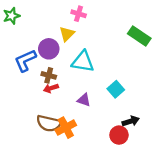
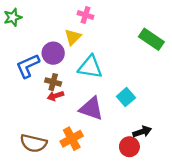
purple triangle: (84, 100) -> (91, 109), size x1.6
brown semicircle: (49, 123) -> (34, 143), moved

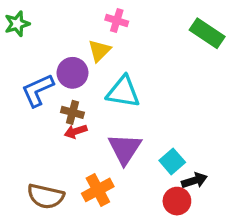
green rectangle: (151, 39) -> (207, 33), moved
cyan square: (126, 97) -> (172, 161), moved
purple triangle: (91, 109) -> (125, 149), turned 44

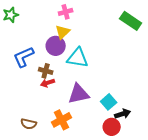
pink cross: (117, 21) -> (66, 12), moved, turned -32
purple circle: (72, 73) -> (56, 46), moved
purple triangle: (125, 149) -> (79, 94), turned 45
brown semicircle: (46, 196) -> (29, 124), size x0.7

